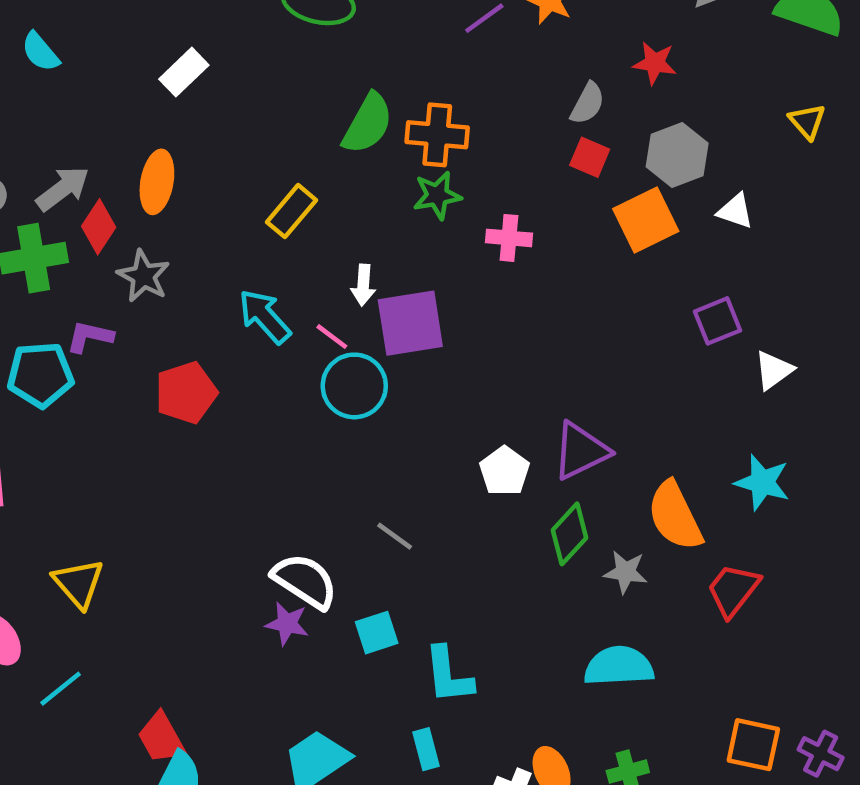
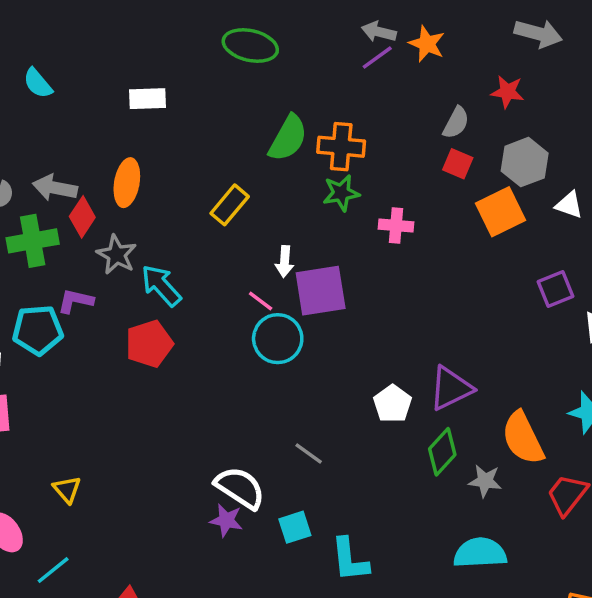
white rectangle: (184, 72) -> (147, 99), turned 42
gray arrow: (63, 189) -> (55, 188), turned -132
cyan arrow: (265, 316) -> (161, 285), moved
yellow triangle: (78, 583) -> (67, 489), size x0.7

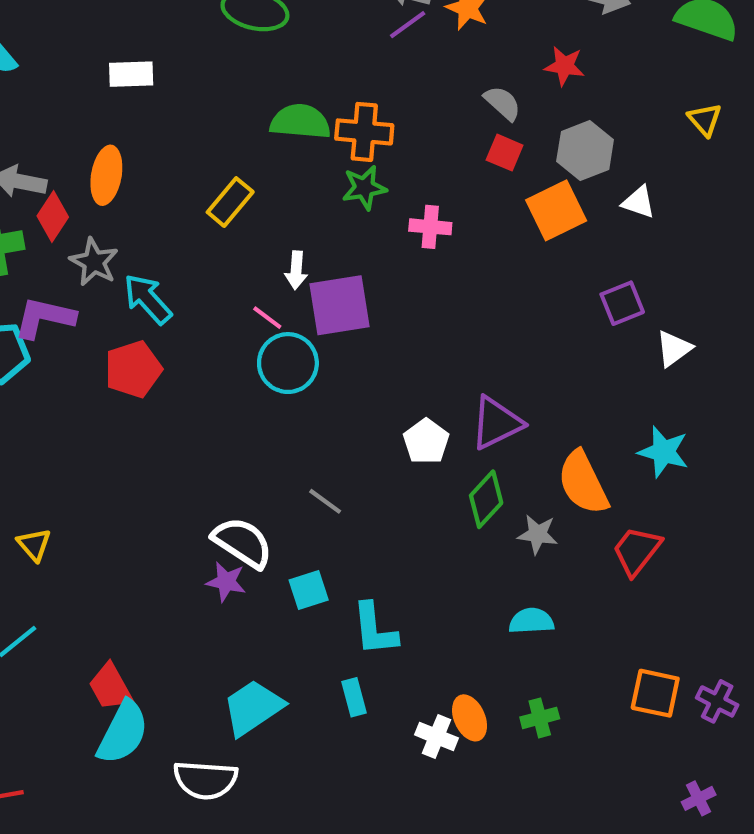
gray semicircle: (456, 123) -> (503, 103), turned -76
green semicircle: (288, 138) -> (300, 122), turned -114
purple L-shape: (75, 301) -> (44, 318), size x1.4
cyan semicircle: (480, 553) -> (531, 621), size x0.7

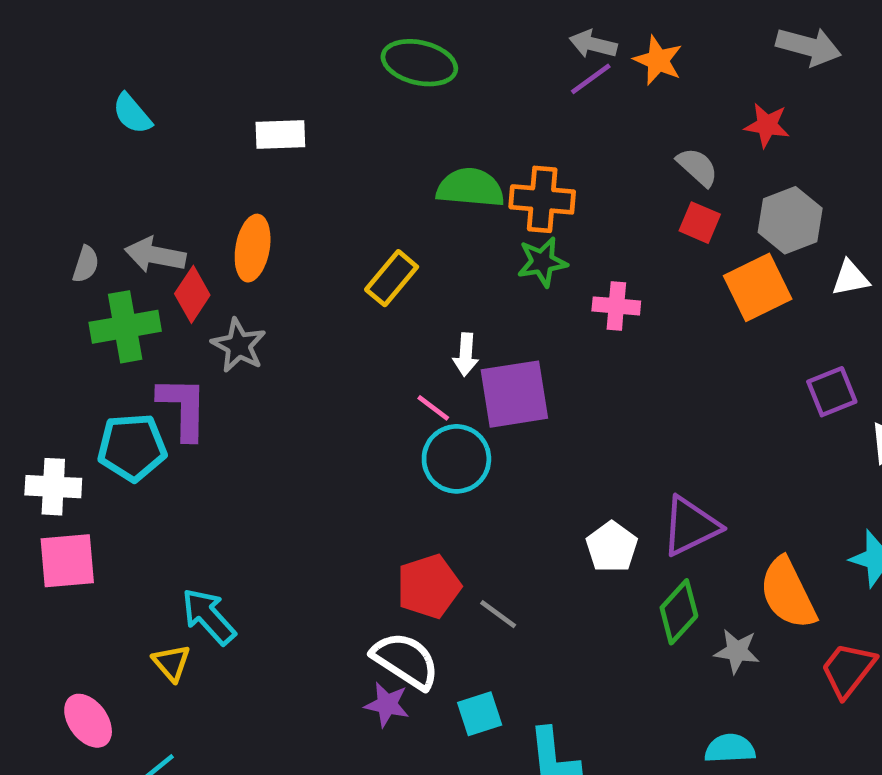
white triangle: (639, 202) -> (850, 278), turned -30
cyan arrow: (148, 299) -> (209, 616), moved
purple L-shape: (44, 318) -> (183, 408), turned 78
red pentagon: (133, 369) -> (429, 586), moved

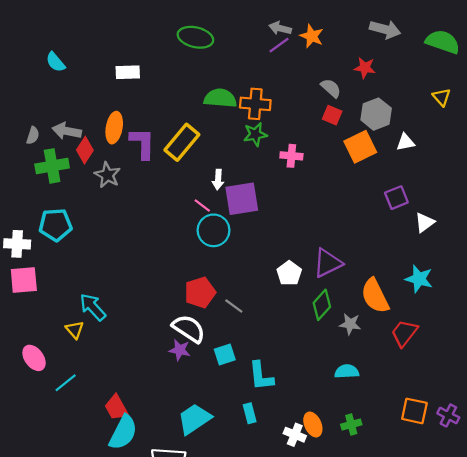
yellow rectangle: (392, 278) -> (182, 142), size x1.4
purple L-shape: (183, 408) -> (142, 143), moved

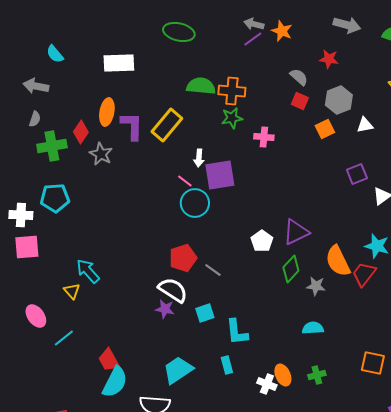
white rectangle: (128, 72) -> (119, 63), size x1.4
gray arrow: (67, 131) -> (36, 86), moved
orange square: (360, 147) -> (325, 129), size x0.7
red trapezoid: (404, 333) -> (364, 274), moved

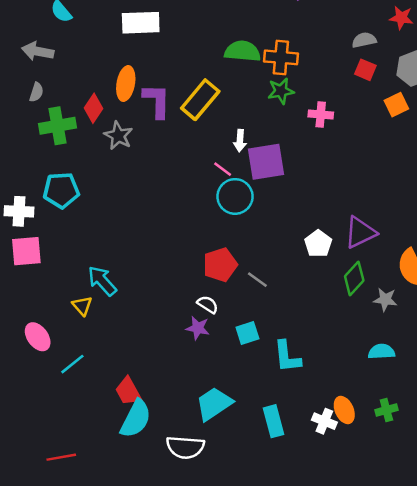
gray semicircle: (299, 77) -> (364, 40), turned -54
white semicircle: (173, 290) -> (208, 304), size x0.6
cyan rectangle: (227, 365) -> (273, 421), moved, size x1.4

